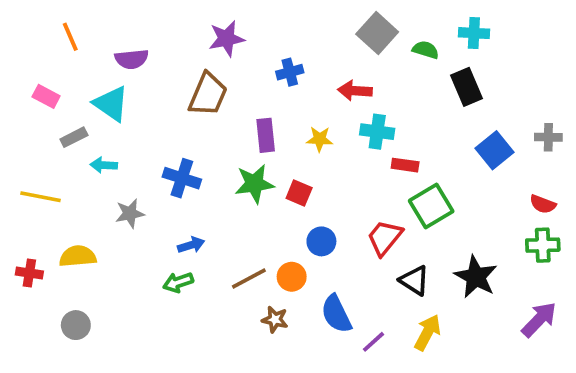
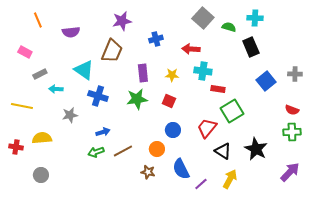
cyan triangle: (111, 104) -> (84, 70), moved
red square: (299, 193) -> (169, 101), moved
brown line: (249, 279) -> (123, 151), moved

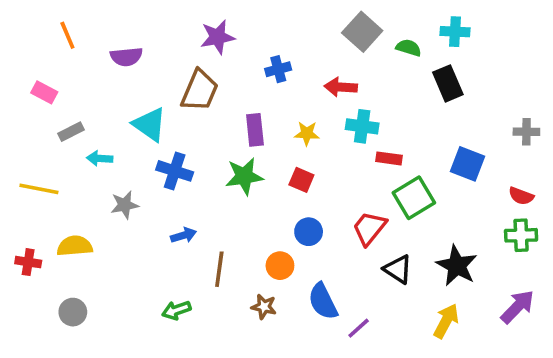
blue square: (266, 81) -> (467, 164), moved, turned -30
brown line: (123, 151) -> (219, 269), turned -54
green arrow: (96, 152) -> (176, 310), moved
yellow arrow: (230, 179) -> (446, 321), moved

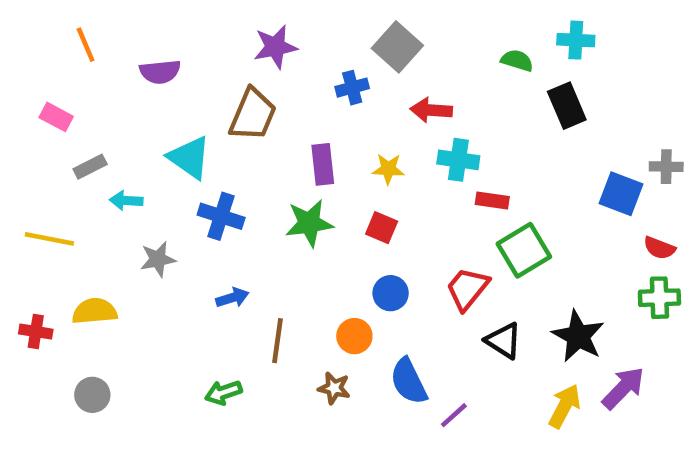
gray square: (362, 32) -> (397, 47), moved
blue square: (467, 164) -> (621, 194), moved
purple arrow: (517, 307) -> (623, 388), moved

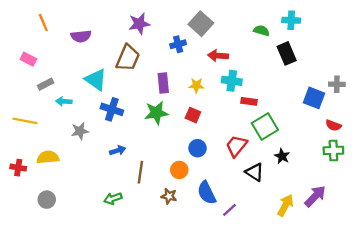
black star: (578, 336) -> (282, 156), moved, size x0.6

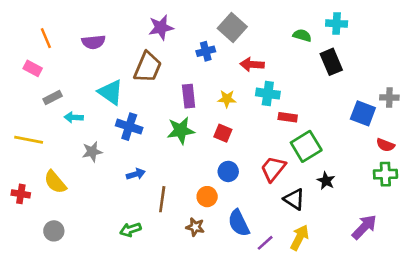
orange line: (43, 23) -> (46, 38), moved
yellow semicircle: (48, 157) -> (55, 182), turned -125
yellow arrow: (285, 205) -> (300, 238), moved

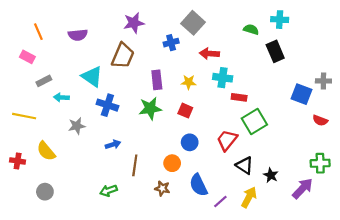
green cross: (385, 174) -> (320, 163), moved
black star: (326, 181) -> (271, 175), moved

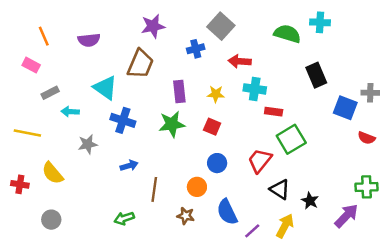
green semicircle: (251, 29) -> (287, 34), size x1.5
black rectangle: (275, 51) -> (316, 75), moved

